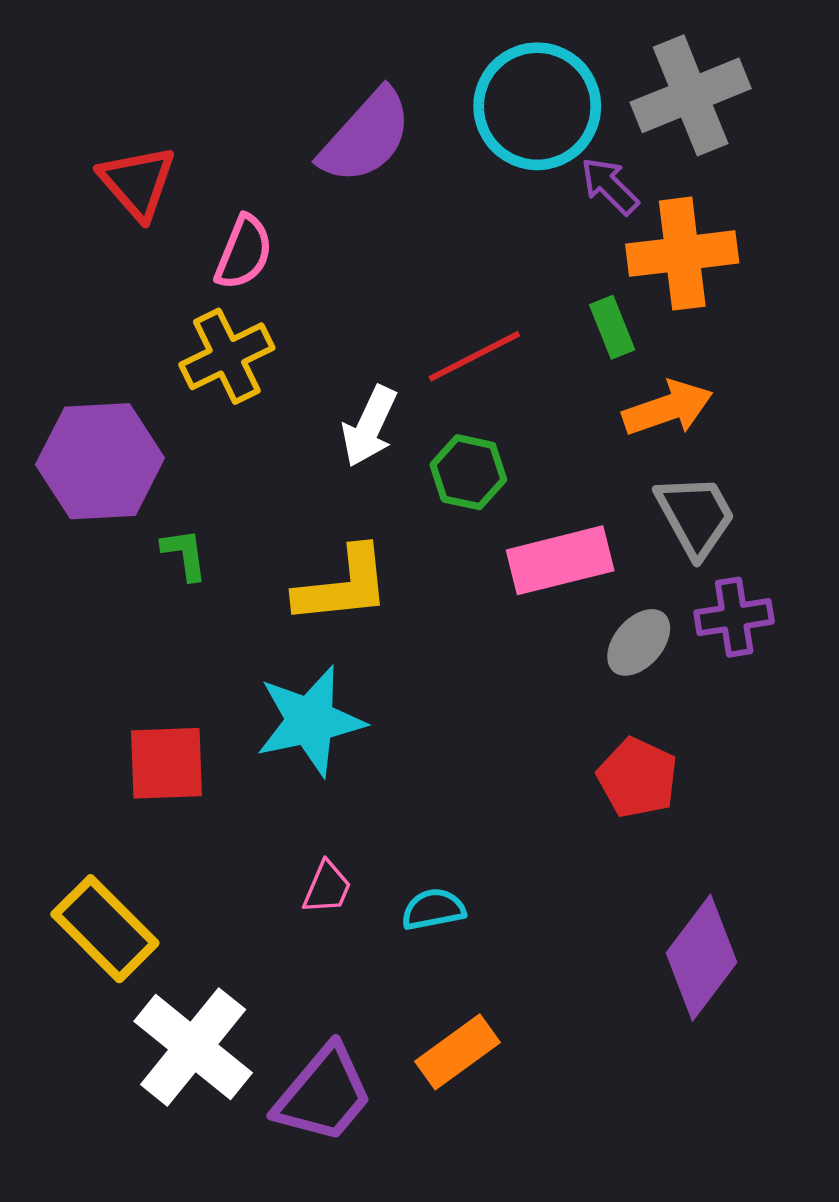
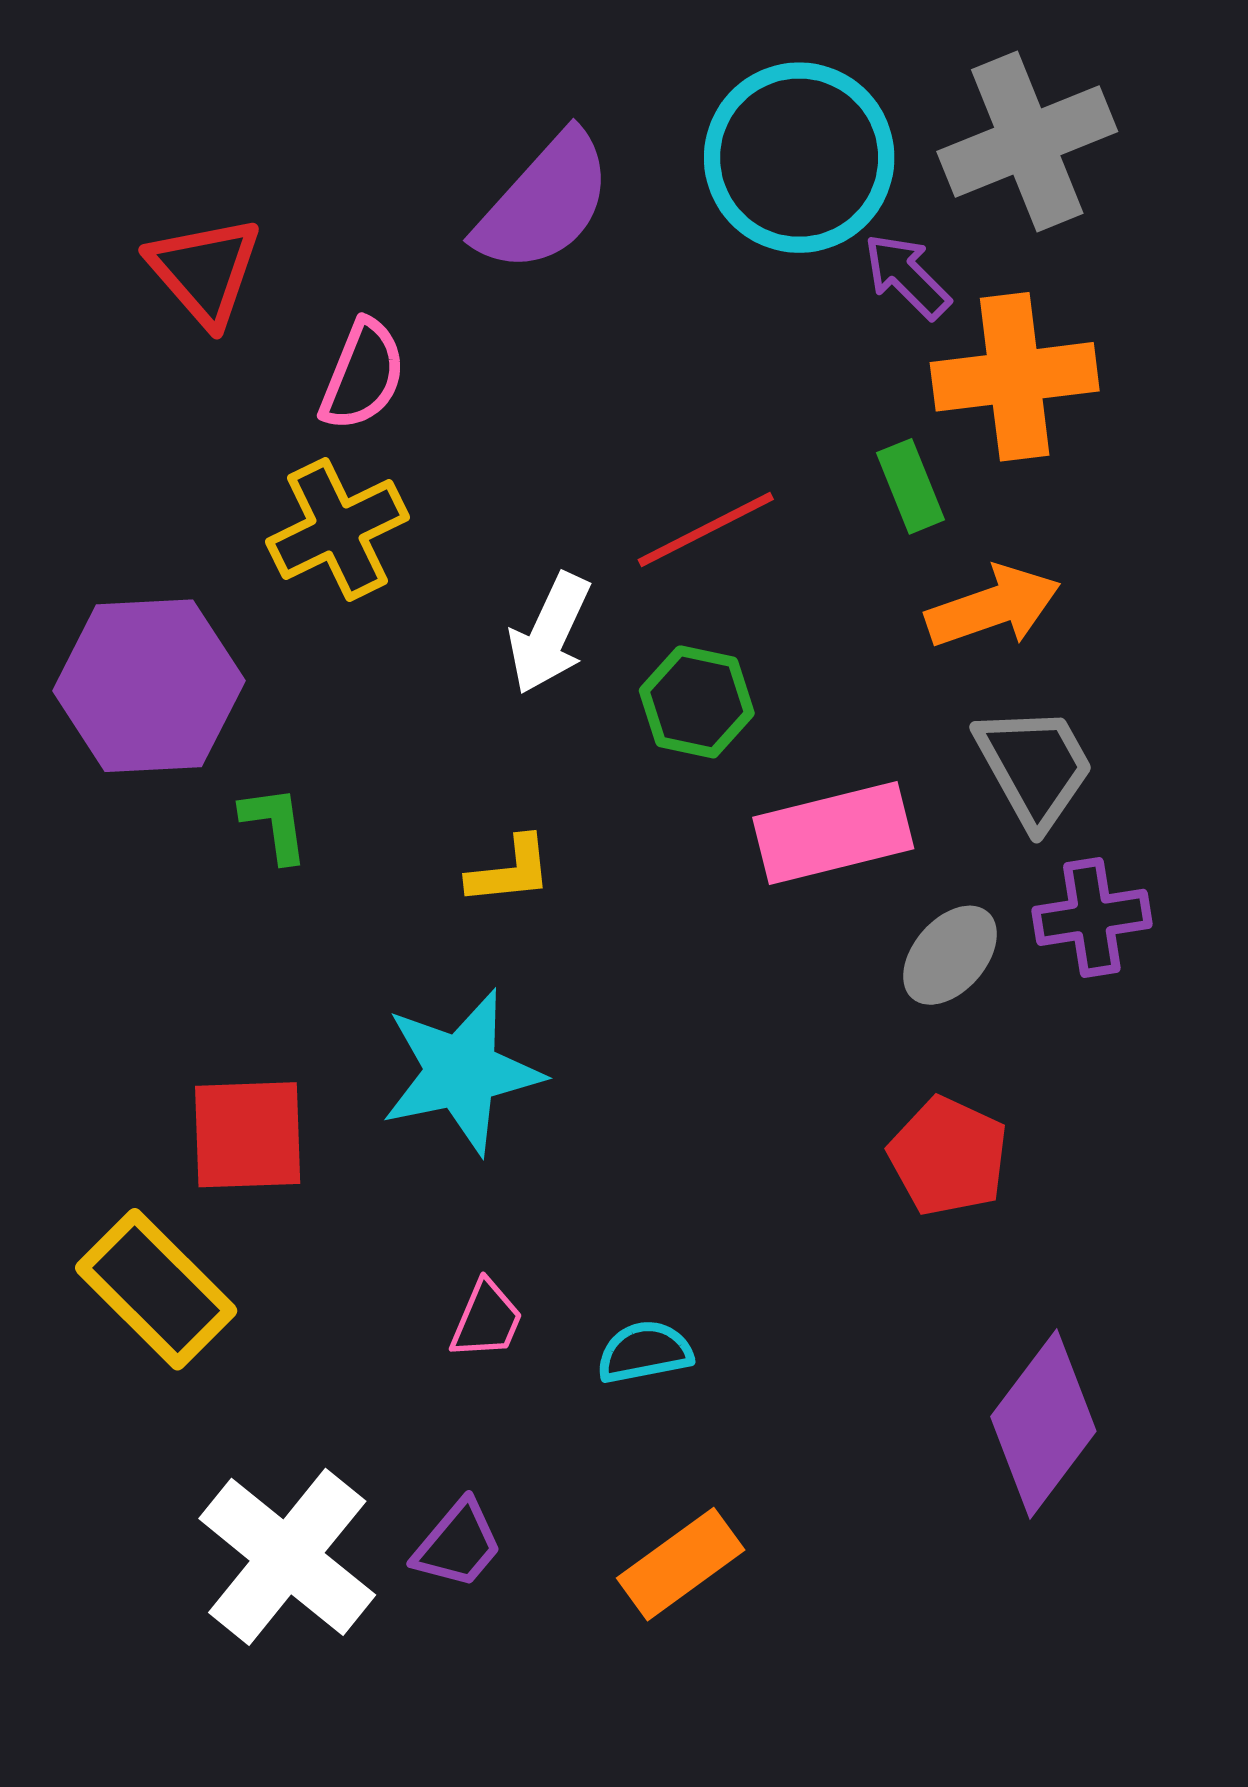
yellow L-shape: (343, 586) -> (510, 871), size x0.6
yellow rectangle: (105, 929) -> (156, 1289), moved
purple trapezoid: (323, 1094) -> (458, 1544), moved, size x0.6

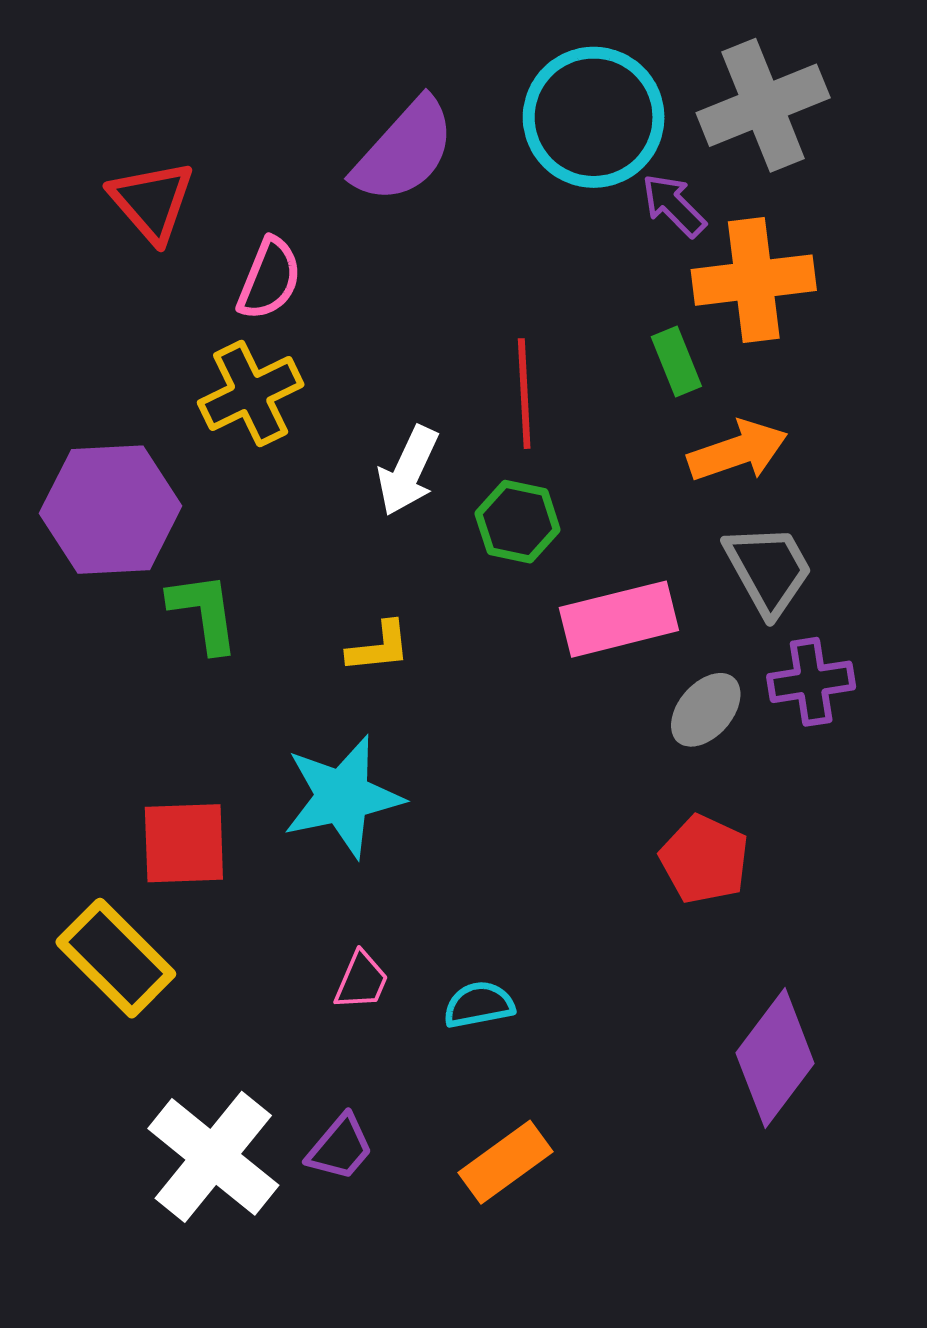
red line: (706, 529) -> (524, 394), turned -66
green L-shape: (275, 824) -> (204, 612), size x1.4

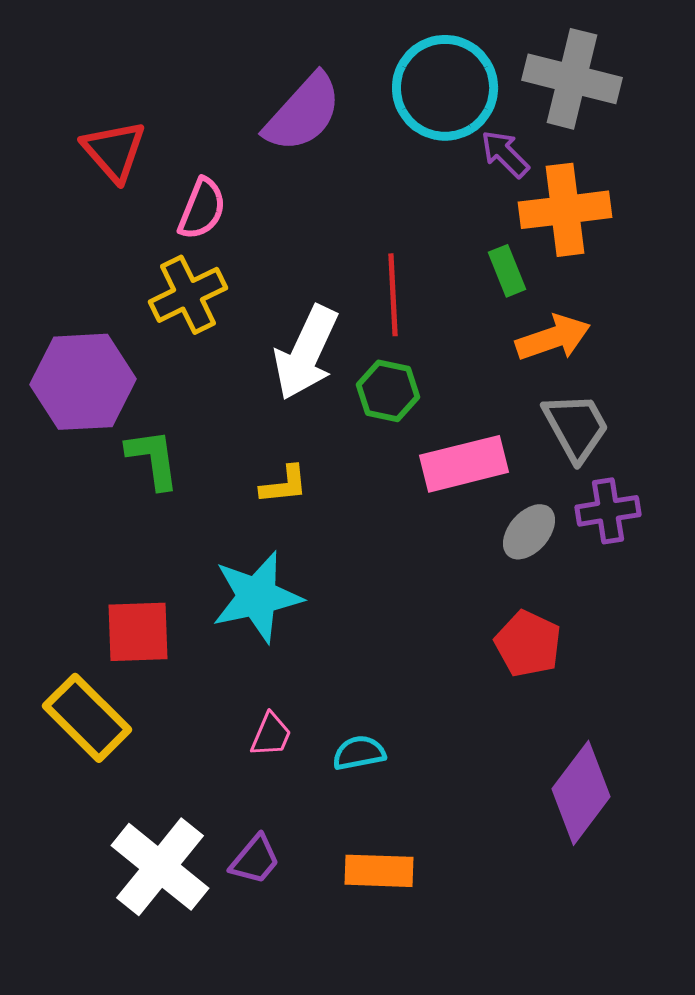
gray cross: (763, 105) -> (572, 79), turned 36
white arrow: (408, 471) -> (306, 353), size x1.4
orange rectangle: (506, 1162) -> (379, 871), turned 38

